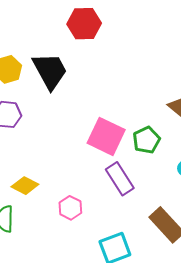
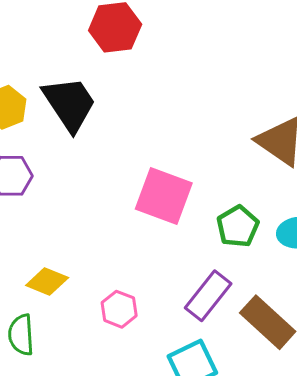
green pentagon: (146, 140) -> (238, 226), moved
purple rectangle: (120, 179) -> (208, 296), moved, turned 76

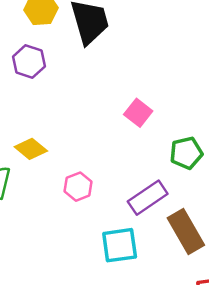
pink square: (164, 196) -> (138, 113), size x0.6

